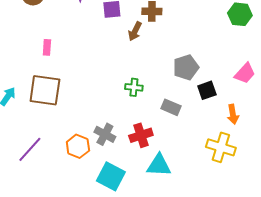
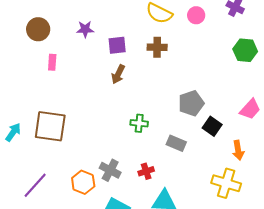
brown arrow: (135, 31) -> (118, 74), moved
pink rectangle: (47, 47) -> (52, 62), moved
black square: (207, 90) -> (212, 126), turned -36
red cross: (141, 135) -> (146, 171), size x0.7

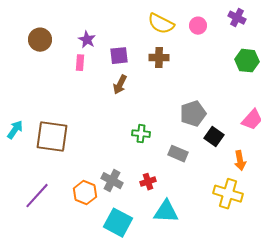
purple star: (85, 29) -> (87, 40), turned 30
pink rectangle: (52, 62) -> (80, 63), moved
cyan arrow: (13, 132) -> (15, 130), moved

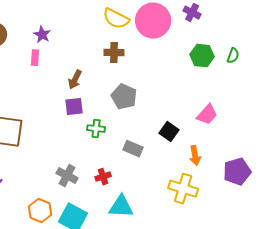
pink circle: (198, 26) -> (153, 21), size x2.0
purple square: (119, 56) -> (74, 107), moved
gray pentagon: (193, 114) -> (124, 97), moved, turned -30
orange hexagon: (85, 193) -> (40, 211), moved

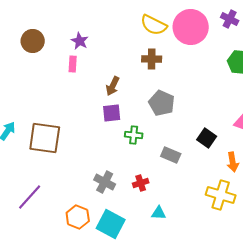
cyan triangle: (121, 207) -> (159, 213), size x0.6

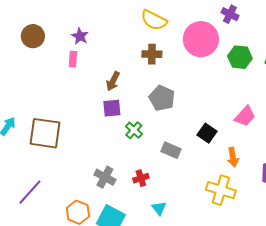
pink circle: (191, 27) -> (201, 39), moved
green cross: (134, 135) -> (134, 130), turned 36
cyan triangle: (159, 213) -> (159, 208), turned 49

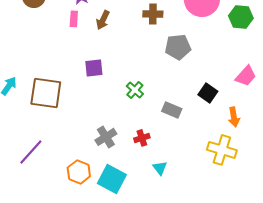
brown arrow: (113, 81) -> (103, 20), moved
gray pentagon: (162, 98) -> (178, 47), moved, turned -30
purple square: (112, 108) -> (94, 68), moved
gray cross: (105, 177) -> (106, 137), turned 30

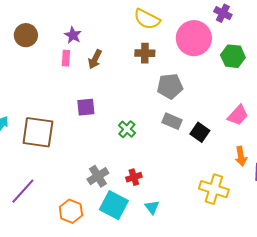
gray rectangle: (172, 110) -> (172, 121), moved
orange arrow: (234, 117) -> (241, 156), moved
cyan square: (112, 179) -> (114, 205), moved

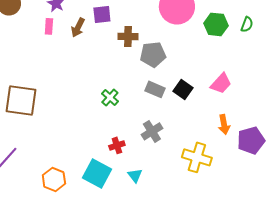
brown cross: (145, 53) -> (128, 36), moved
purple square: (86, 107) -> (102, 14), moved
black square: (200, 132) -> (183, 89), moved
gray cross: (98, 176) -> (152, 131), moved

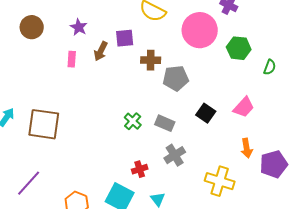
green semicircle: (247, 24) -> (270, 67), moved
pink rectangle: (49, 26) -> (72, 59), moved
gray rectangle: (155, 89) -> (165, 123), moved

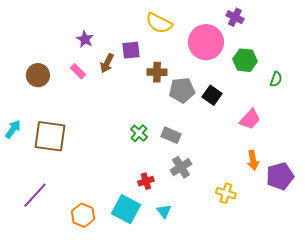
brown circle: (32, 27) -> (38, 75), moved
pink rectangle: (72, 59) -> (78, 71), turned -49
black square: (206, 113) -> (212, 95), moved
yellow cross: (220, 181) -> (226, 193), size x0.7

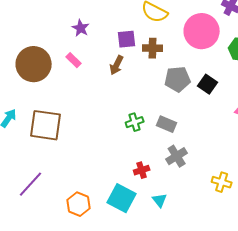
brown arrow: (107, 63) -> (117, 65), moved
brown cross: (157, 72) -> (153, 48), moved
brown circle: (38, 75) -> (34, 64), size x1.5
green cross: (139, 133) -> (135, 122), turned 30

